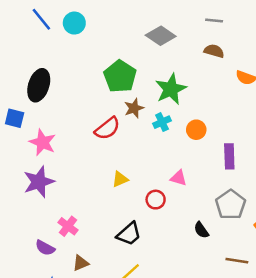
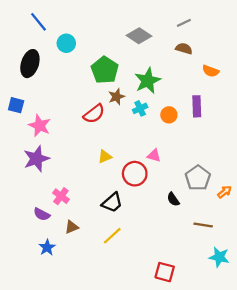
gray line: (214, 20) -> (184, 23), turned -32
cyan circle: (74, 23) -> (66, 43), moved
black ellipse: (39, 85) -> (30, 64), moved
purple rectangle: (229, 156) -> (197, 106), moved
red circle: (156, 200) -> (135, 174), size x1.5

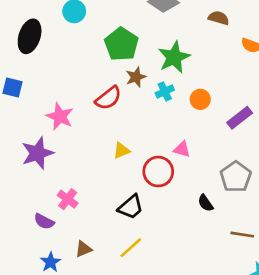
purple rectangle: (197, 106) -> (240, 118), moved, turned 54
pink star: (40, 126) -> (60, 116), moved
brown triangle: (72, 227) -> (83, 249), moved

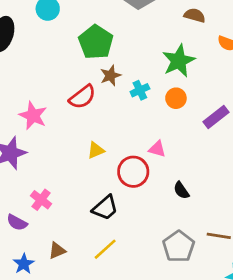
green star: (174, 57) -> (179, 61), moved
gray pentagon: (236, 177) -> (179, 247), moved
black semicircle: (205, 203) -> (181, 190), moved

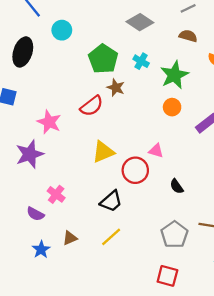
brown star: (111, 75) -> (116, 88), turned -30
cyan cross: (140, 90) -> (141, 61), moved, turned -35
yellow triangle: (96, 150) -> (103, 152), size x1.5

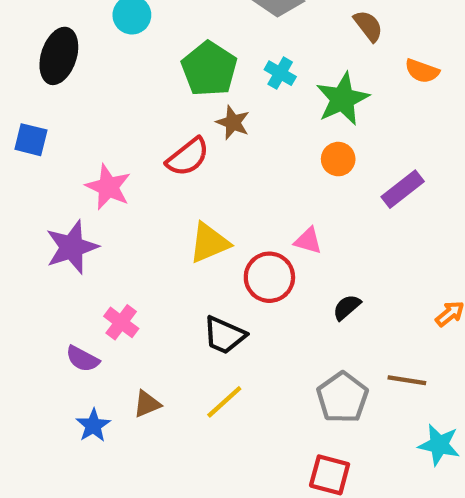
brown semicircle: (188, 36) -> (368, 26), turned 36
black semicircle: (177, 186) -> (347, 307), turned 84
black trapezoid: (111, 201) -> (224, 335), turned 65

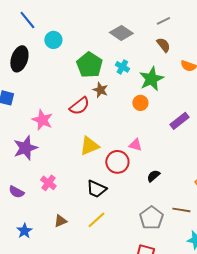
orange circle: (338, 159) -> (140, 103), moved
purple semicircle: (82, 359) -> (16, 192), moved
blue star: (93, 425) -> (24, 231), moved

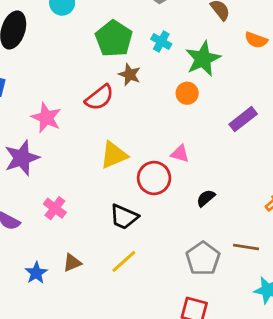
blue star: (24, 231) -> (36, 273), moved

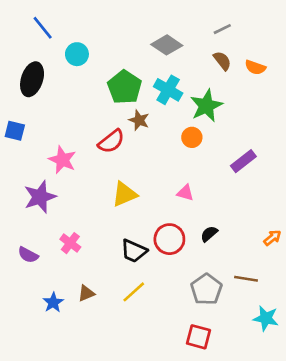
orange semicircle: (256, 40) -> (255, 67), moved
cyan cross: (161, 41) -> (168, 90), size x1.5
red circle: (154, 178) -> (169, 239), moved

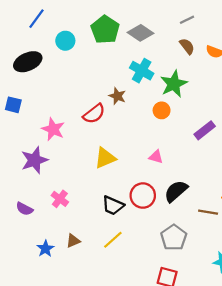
blue line: (43, 28) -> (37, 19), turned 75
black ellipse: (32, 79) -> (28, 62), turned 48
green pentagon: (124, 87) -> (105, 30), moved
black semicircle: (209, 234) -> (176, 191), size x1.6
brown line: (246, 279) -> (208, 212), moved

